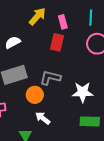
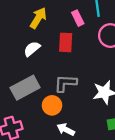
pink rectangle: (63, 22) -> (78, 18), moved
white semicircle: (13, 42) -> (32, 49), moved

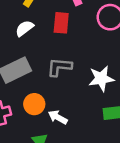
orange circle: (52, 105) -> (34, 104), moved

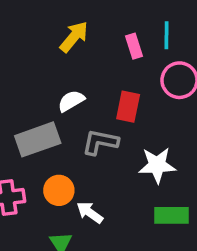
red rectangle: (61, 23) -> (128, 107), moved
white semicircle: (24, 28) -> (71, 101), moved

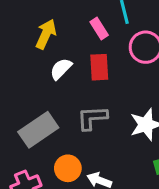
white semicircle: (71, 101) -> (61, 69), moved
red rectangle: (128, 107) -> (99, 67), moved

